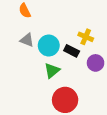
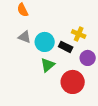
red circle: (65, 100) -> (73, 82), moved

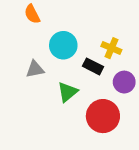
gray triangle: (25, 37) -> (35, 69), moved, turned -32
cyan circle: (45, 42) -> (63, 45), moved

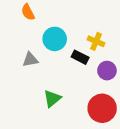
green triangle: (68, 92) -> (52, 99), moved
red circle: (103, 116) -> (102, 108), moved

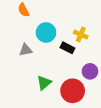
purple circle: (107, 71) -> (90, 71), moved
red circle: (102, 108) -> (73, 91), moved

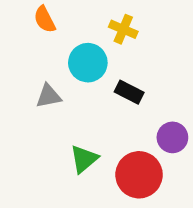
yellow cross: (81, 35) -> (123, 29), moved

